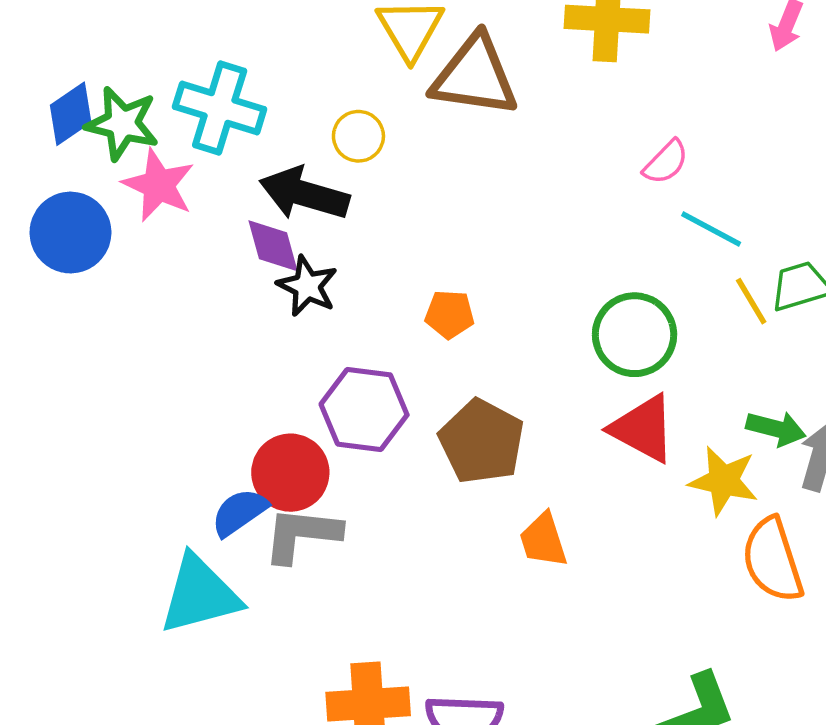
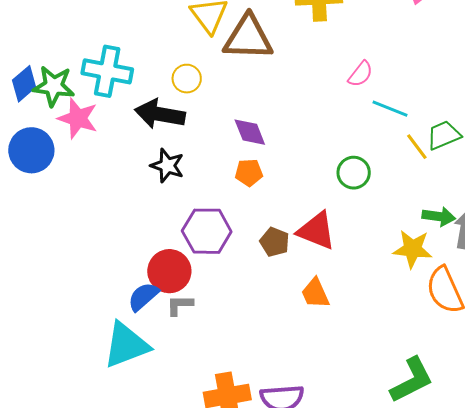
purple diamond: (273, 246) -> (250, 132), moved
green circle: (635, 335) -> (354, 173), size x0.7
red triangle: (643, 429) -> (317, 231), moved
brown pentagon: (482, 442) -> (275, 242), size x0.6
gray L-shape: (302, 535) -> (180, 305), size x0.6

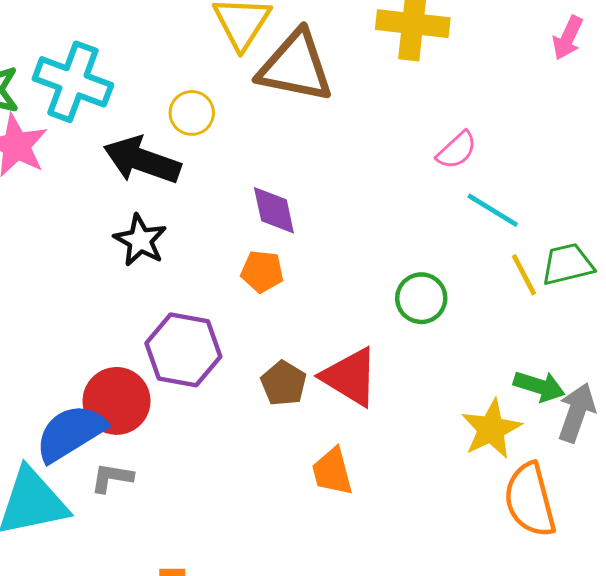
yellow star: (413, 249) -> (491, 429), turned 30
blue semicircle: (143, 297) -> (71, 433), size x1.4
gray L-shape: (180, 305) -> (112, 478), moved

